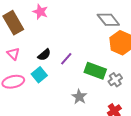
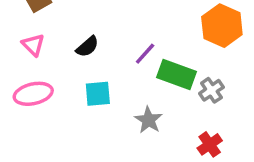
purple line: (66, 59) -> (145, 54), moved
cyan square: (39, 75) -> (98, 94), moved, turned 35

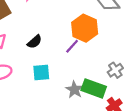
orange hexagon: (222, 26) -> (85, 28), moved
green rectangle: (176, 75) -> (94, 88), moved

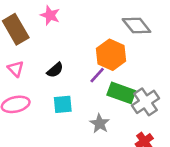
gray cross: (115, 70) -> (145, 102), size x1.5
green rectangle: (94, 88) -> (121, 93), moved

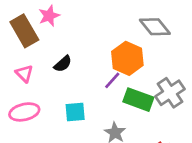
pink star: (50, 15) -> (49, 16), moved, turned 30
black semicircle: (55, 70) -> (63, 64), moved
gray cross: (145, 102) -> (170, 93), moved

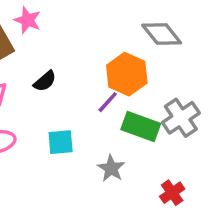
pink star: (49, 16) -> (27, 20), turned -30

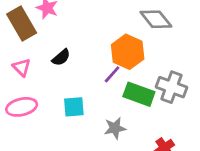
gray cross: (181, 118) -> (171, 87), turned -36
gray star: (111, 168) -> (115, 128), turned 30

